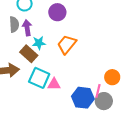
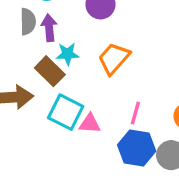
pink line: (98, 91) -> (135, 113), moved

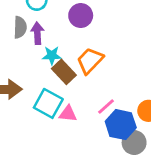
brown rectangle: (50, 71) -> (64, 72), moved
pink line: (135, 113) -> (106, 107), turned 30
blue hexagon: (137, 148) -> (121, 125), moved

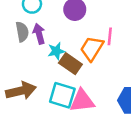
pink line: (106, 107) -> (110, 36), moved, turned -30
pink triangle: (68, 114) -> (82, 101), size x1.5

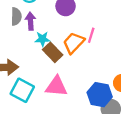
cyan square: (62, 95) -> (22, 90), moved

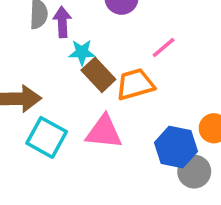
pink line: (91, 35) -> (164, 48), turned 32
orange trapezoid: (74, 43) -> (135, 84), moved, turned 30

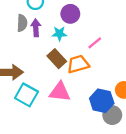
cyan star: (82, 52) -> (59, 34), moved

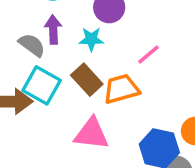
gray semicircle: (22, 23) -> (32, 45), moved, turned -56
cyan square: (26, 95) -> (42, 85), moved

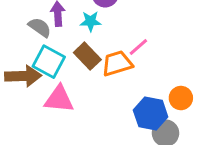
pink line: (148, 54) -> (138, 47), moved
pink triangle: (91, 134) -> (59, 99), moved

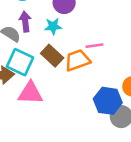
pink line: (138, 47) -> (94, 46), turned 36

